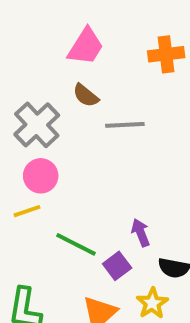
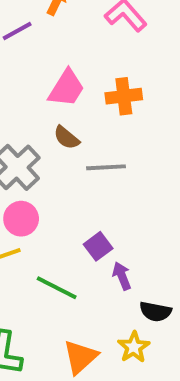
orange cross: (166, 54) -> (124, 96), moved
purple square: (117, 266) -> (98, 246), moved

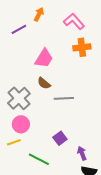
orange cross: (124, 96) -> (82, 47), moved
purple arrow: (122, 276) -> (82, 153), moved

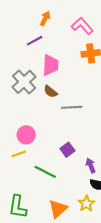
purple line: (19, 29) -> (35, 41), moved
pink trapezoid: (44, 58) -> (50, 65), turned -30
gray cross: (19, 98) -> (24, 82), moved

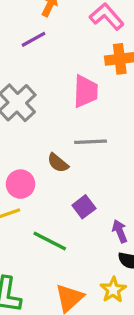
pink trapezoid: (50, 65) -> (86, 91), moved
brown semicircle: (50, 91) -> (58, 163), moved

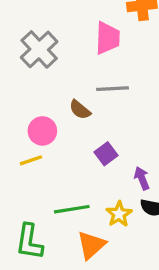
green line: (50, 241) -> (72, 209), moved, turned -36
yellow star: (113, 290) -> (119, 214), moved

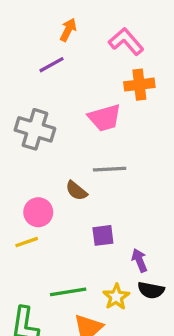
pink trapezoid: (108, 38) -> (105, 118), turned 72
gray cross: (39, 49) -> (35, 129), turned -30
purple square: (106, 154) -> (103, 235), turned 30

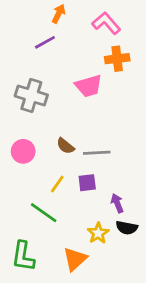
gray line: (110, 169) -> (97, 153), moved
pink circle: (38, 212) -> (23, 151), moved
yellow line: (27, 242) -> (57, 184), moved, turned -36
green line: (68, 292) -> (44, 213), moved, turned 44

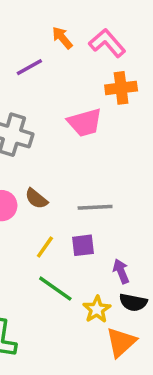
orange arrow: (59, 14) -> (62, 38), moved, turned -66
brown semicircle: (65, 146) -> (36, 199), moved
green line: (44, 213) -> (55, 289), moved
orange triangle: (75, 259) -> (121, 342), moved

